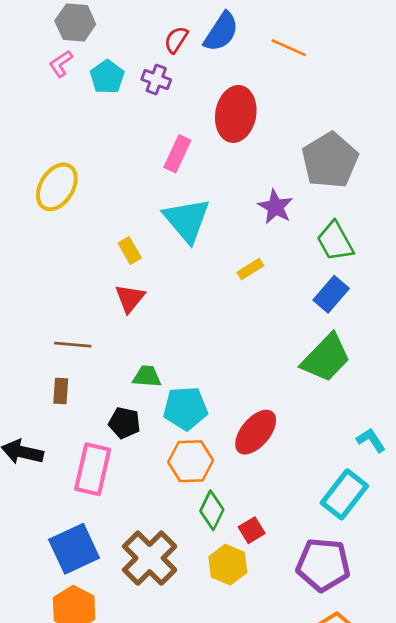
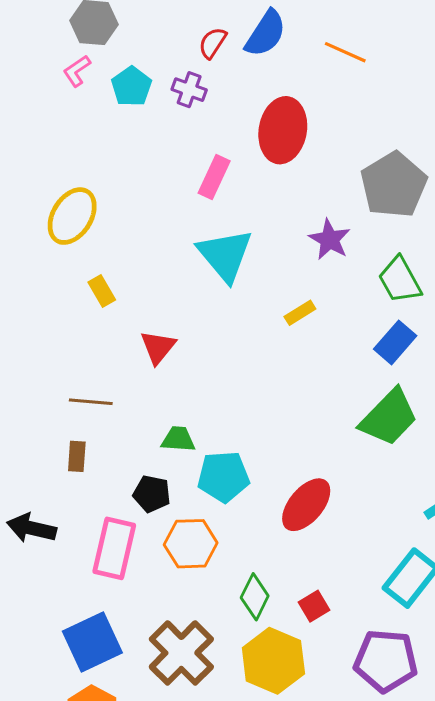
yellow rectangle: (130, 251) -> (102, 291), moved
orange hexagon: (191, 461) -> (191, 544), moved
red square: (252, 530) -> (314, 606), moved
yellow hexagon: (228, 565) -> (273, 661), size x1.4

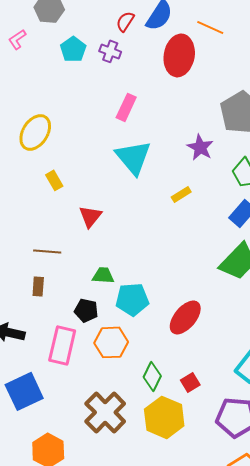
pink L-shape: (77, 71) -> (17, 39), moved
red ellipse: (283, 130) -> (179, 55), moved
blue square: (92, 642) -> (24, 391), moved

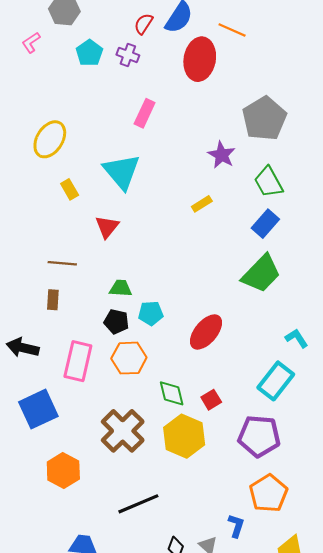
cyan triangle: (133, 157) -> (122, 172), moved
cyan pentagon: (132, 299) -> (151, 313), size x0.7
black pentagon: (86, 310) -> (116, 322), moved
green diamond: (152, 376) -> (172, 393), turned -40

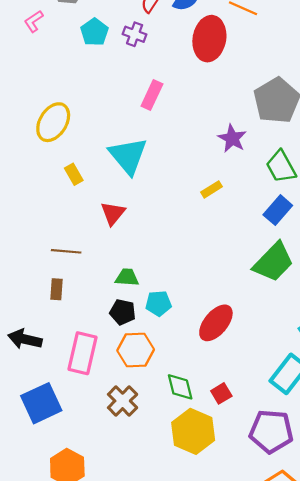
brown cross: (123, 431) -> (123, 401), moved, size x0.7

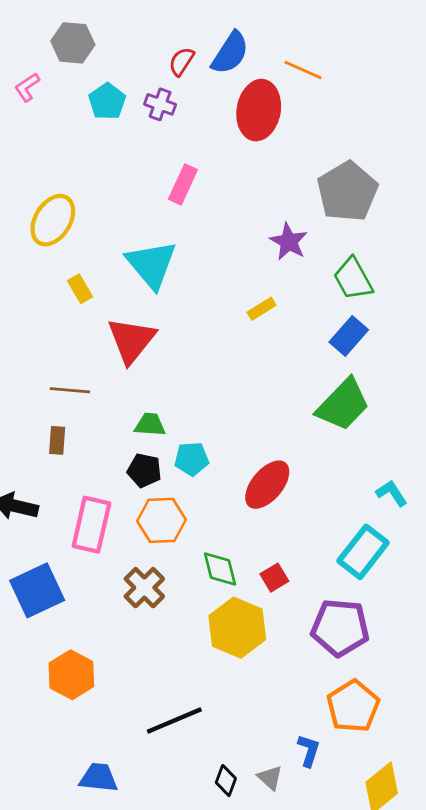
red triangle: (113, 213) -> (131, 340), size x1.5

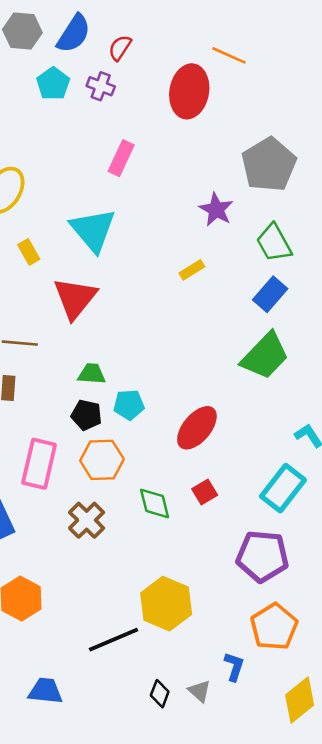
blue semicircle: (230, 53) -> (74, 34), moved
red square: (274, 578) -> (205, 492), moved
yellow hexagon: (237, 628) -> (166, 604), moved

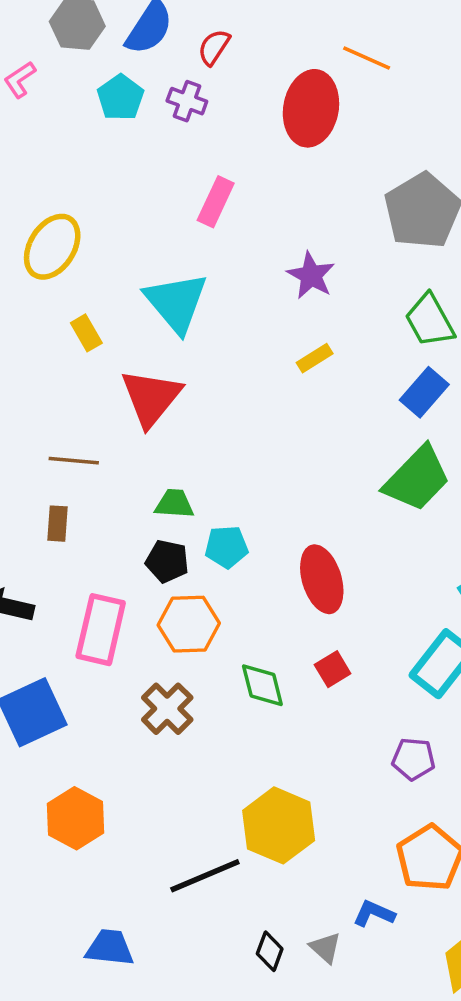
purple star: (216, 210) -> (311, 275), moved
red ellipse: (197, 428) -> (322, 579), turned -57
purple pentagon: (262, 556) -> (413, 759), size x0.6
blue L-shape: (234, 667) -> (374, 914), turned -84

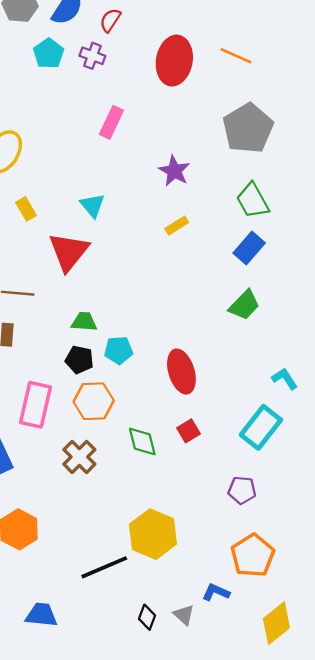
orange line: (367, 58) -> (236, 56), moved
cyan triangle: (176, 302) -> (92, 205), moved, size x0.6
green trapezoid: (417, 479) -> (244, 305), size x0.7

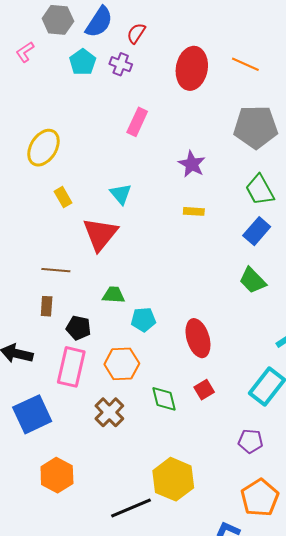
gray pentagon: (248, 128) -> (256, 127), turned 30
yellow rectangle: (177, 226) -> (194, 211), turned 36
green trapezoid: (244, 305) -> (253, 280), turned 92
black pentagon: (79, 360) -> (79, 328), moved

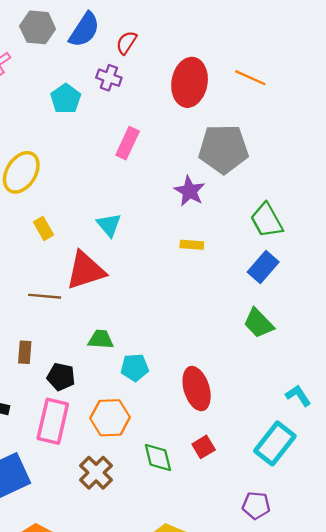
cyan pentagon: (83, 62) -> (66, 99), moved
gray pentagon: (256, 127) -> (223, 149), moved
red triangle: (100, 234) -> (86, 270), turned 33
brown line: (56, 270) -> (45, 296), moved

